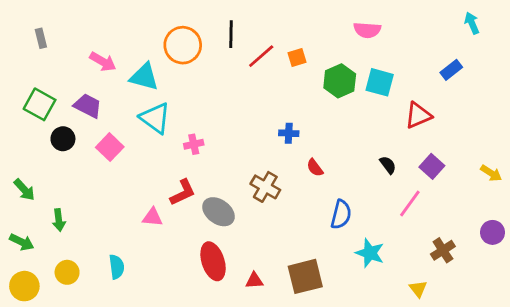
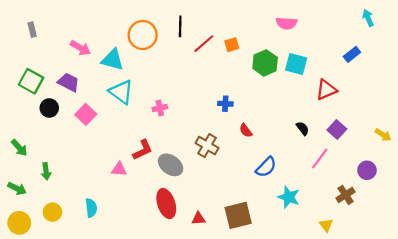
pink cross: (194, 144) -> (160, 108), moved
blue semicircle: (341, 214) -> (266, 167), turned 30
purple circle: (492, 232) -> (367, 170), moved

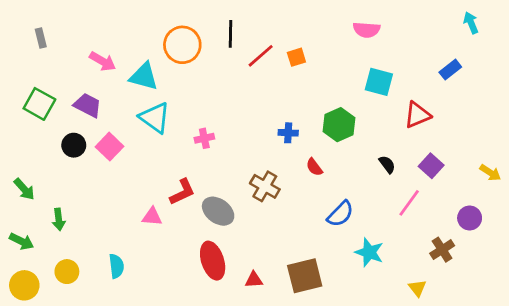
green hexagon: (265, 63) -> (339, 125), moved
black circle: (49, 108) -> (74, 145), moved

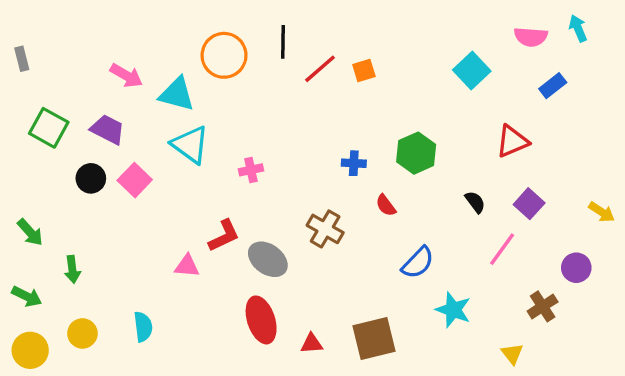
pink semicircle: (367, 30) -> (531, 37), moved
gray rectangle: (41, 38) -> (22, 59), moved
cyan square: (379, 82) -> (472, 71), moved, turned 32

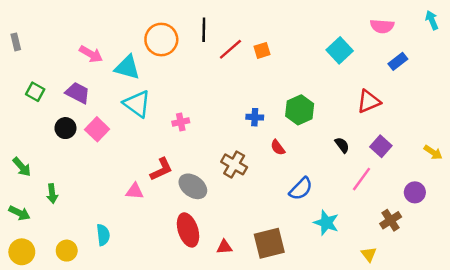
cyan arrow: (578, 28) -> (432, 20), moved
green square: (49, 128) -> (35, 92), size x0.7
yellow circle: (82, 333) -> (67, 251), moved

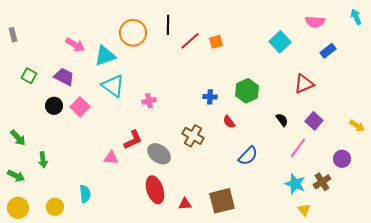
cyan triangle: (127, 67) -> (105, 56), turned -35
cyan star: (326, 223) -> (295, 184), moved

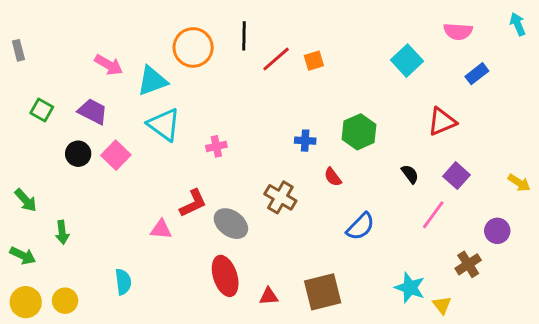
cyan star: (295, 184) -> (410, 288), moved
yellow circle: (55, 207) -> (65, 301), moved

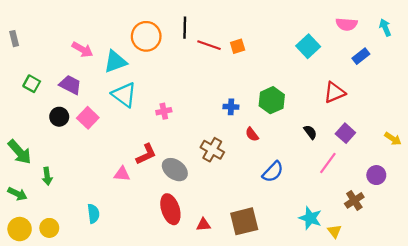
cyan arrow: (518, 24) -> (385, 28), moved
red line: (276, 59) -> (209, 45), turned 60
green arrow: (26, 200) -> (20, 152), size x1.4

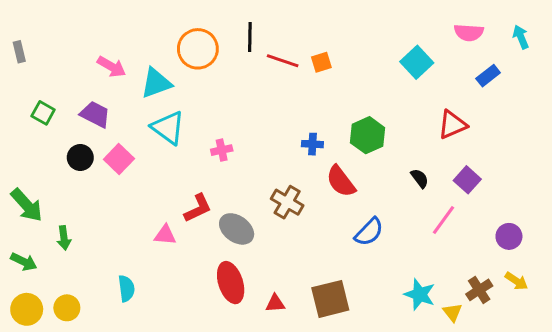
red semicircle: (252, 134) -> (341, 181), size x1.6
yellow arrow: (393, 139) -> (516, 281), moved
brown cross: (354, 200) -> (479, 290), moved

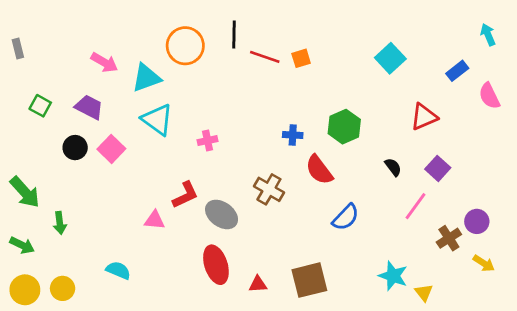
pink semicircle: (469, 32) -> (489, 96), moved, turned 60
cyan semicircle: (126, 288) -> (118, 270), turned -60
brown cross: (479, 290) -> (449, 238), moved

